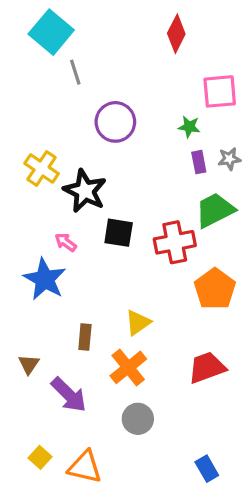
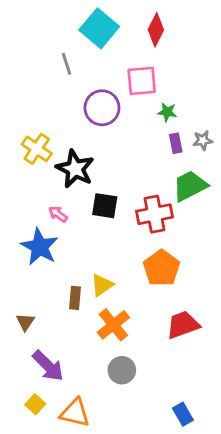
cyan square: (51, 32) -> (99, 28), moved
pink square: (220, 91) -> (142, 81), moved
orange pentagon: (215, 289) -> (162, 268), moved
yellow triangle: (138, 323) -> (102, 285), moved
purple arrow: (69, 395) -> (48, 366), moved

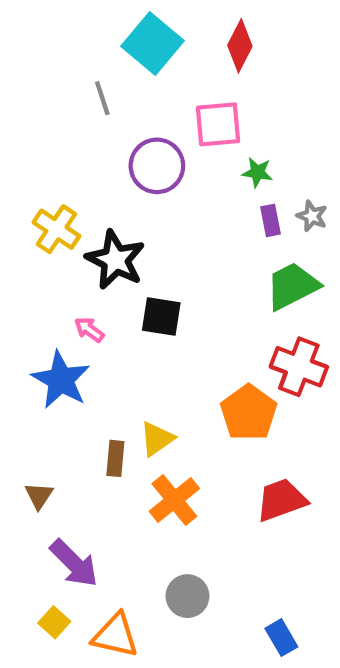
gray star: (203, 140) -> (312, 216), turned 30
red cross: (154, 214) -> (299, 367), moved, turned 32
gray circle: (122, 370) -> (187, 596), moved

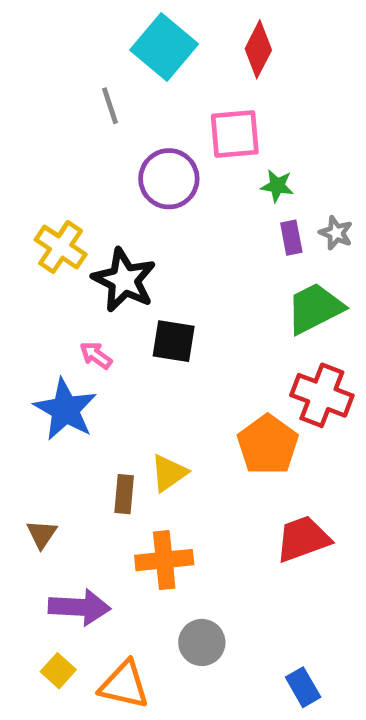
orange cross: (174, 500) -> (164, 560), moved, turned 33
purple arrow: (74, 563) -> (79, 607), turned -42

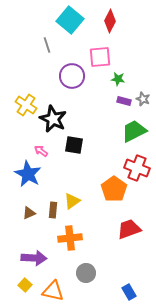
purple rectangle: (291, 238) -> (124, 101), turned -64
brown triangle: (42, 534) -> (29, 213), moved, turned 32

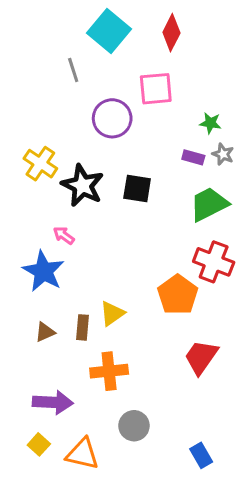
green star: (118, 79) -> (210, 123), moved
black square: (74, 145) -> (137, 189), moved
red trapezoid: (129, 229) -> (201, 357), turned -35

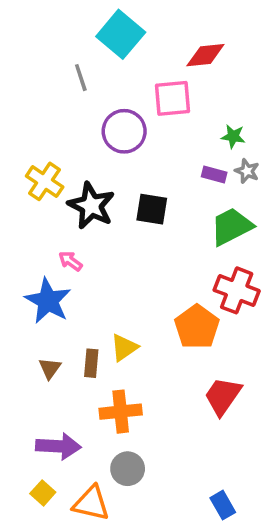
red diamond: (171, 33) -> (205, 55), moved, turned 57
brown triangle: (45, 332) -> (50, 368), turned -30
gray circle: (134, 426) -> (128, 469), moved

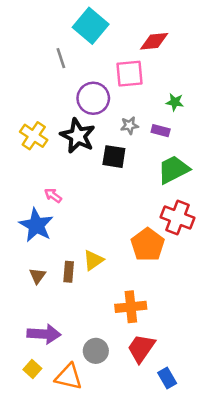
gray star: (247, 171) -> (129, 125), moved, turned -30
black star: (91, 206) -> (78, 136), moved
red trapezoid: (223, 396) -> (141, 348), moved
orange cross: (121, 412) -> (131, 307), moved

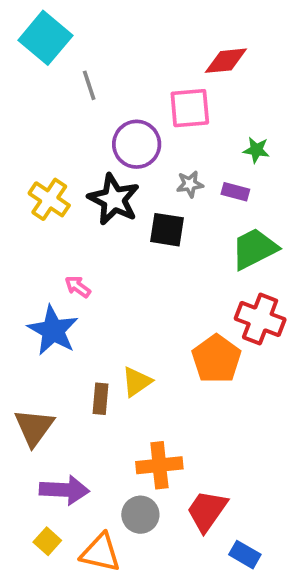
cyan square: (91, 26) -> (45, 38), moved
brown triangle: (38, 276) -> (34, 427), moved, size x1.6
orange cross: (131, 307) -> (159, 465), moved
blue rectangle: (167, 378) -> (245, 555), turned -30

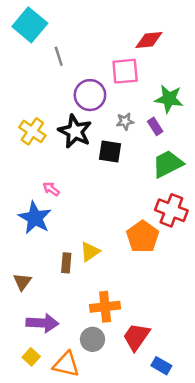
green star: (256, 150) -> (169, 99), size x1.6
purple rectangle: (235, 192) -> (155, 126), turned 42
brown triangle: (34, 427) -> (22, 282), size x0.7

